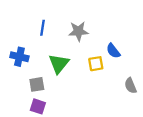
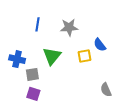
blue cross: (19, 57) -> (17, 59), moved
gray semicircle: (131, 86) -> (106, 90), moved

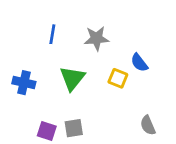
yellow square: (84, 56) -> (118, 78), turned 32
gray square: (32, 74) -> (74, 128), moved

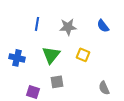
blue semicircle: (139, 63) -> (103, 26), moved
gray square: (74, 128) -> (57, 82), moved

